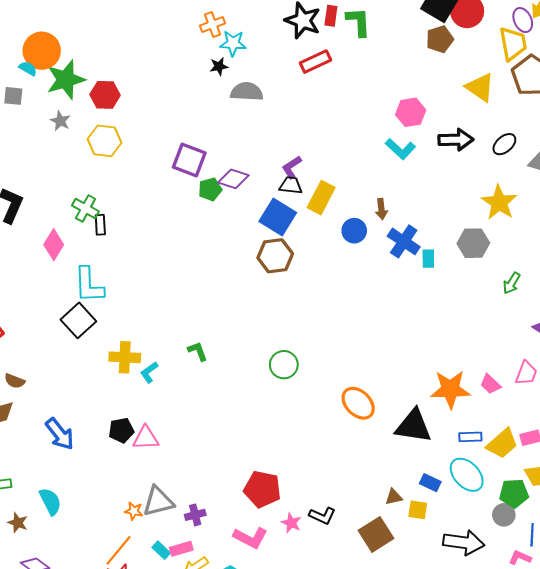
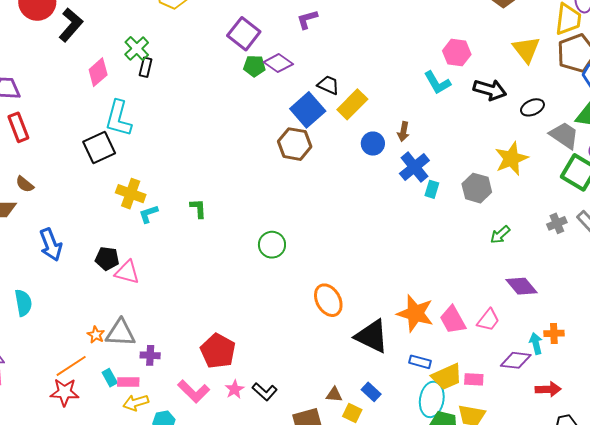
purple L-shape: (292, 167) -> (307, 19), moved
pink trapezoid: (490, 384) -> (453, 320), size x1.4
cyan ellipse: (467, 475) -> (432, 399), moved, turned 36

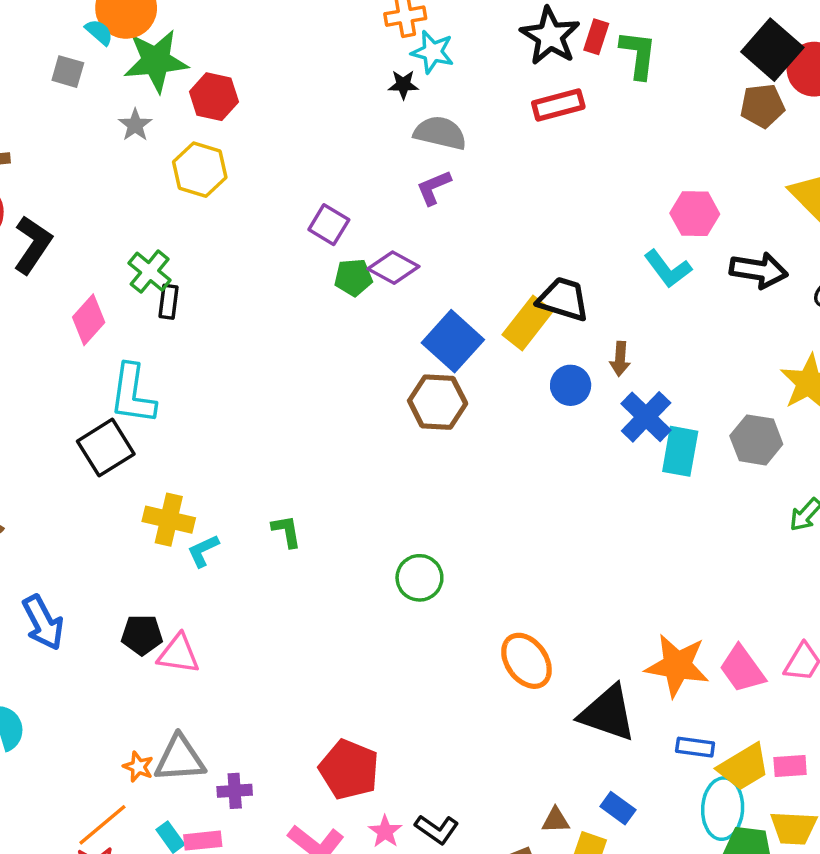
purple square: (244, 34) -> (329, 225), size x0.7
black trapezoid: (328, 85) -> (563, 299), moved, size x1.4
cyan rectangle: (432, 189) -> (680, 451), size x1.6

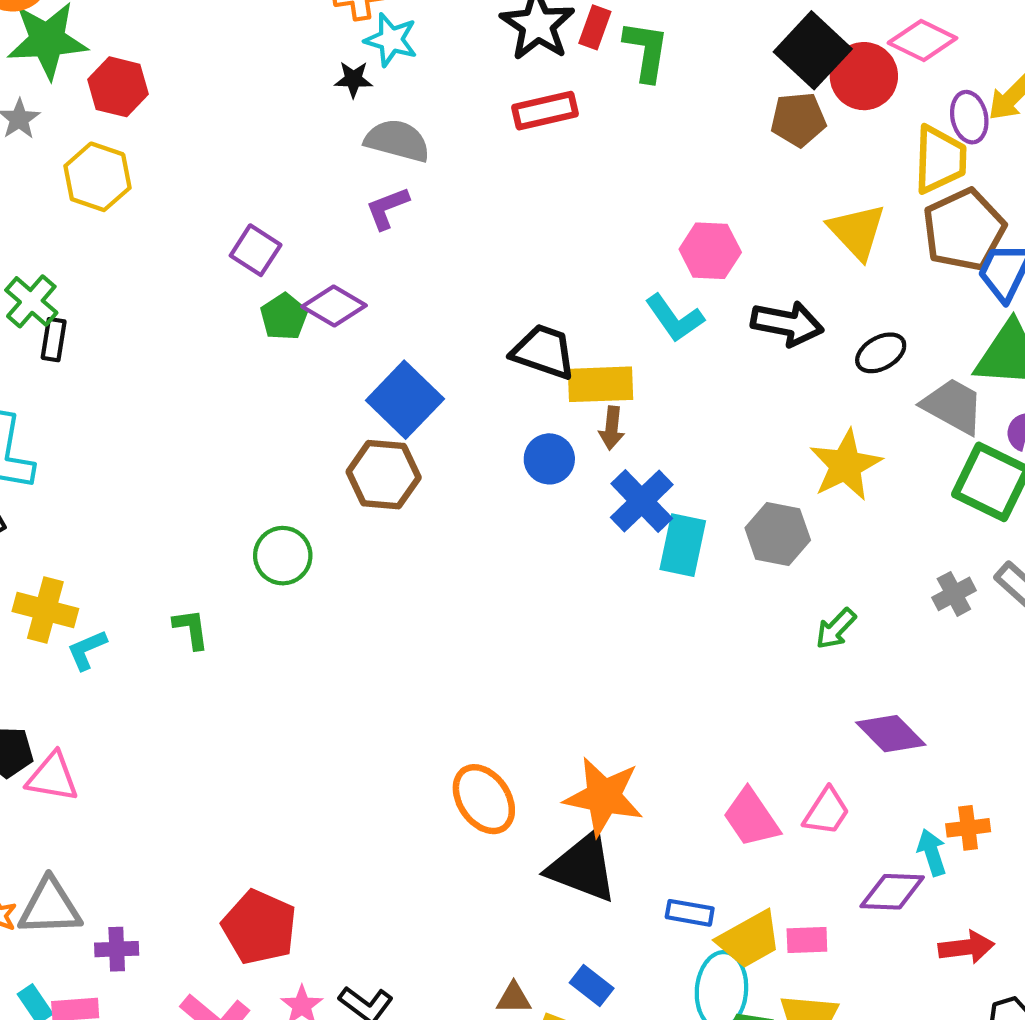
green pentagon: (353, 277) -> (284, 317), turned -30
yellow rectangle: (528, 323) -> (601, 384), moved, turned 48
green circle: (419, 578) -> (283, 556), moved
orange star: (677, 666) -> (604, 797), moved

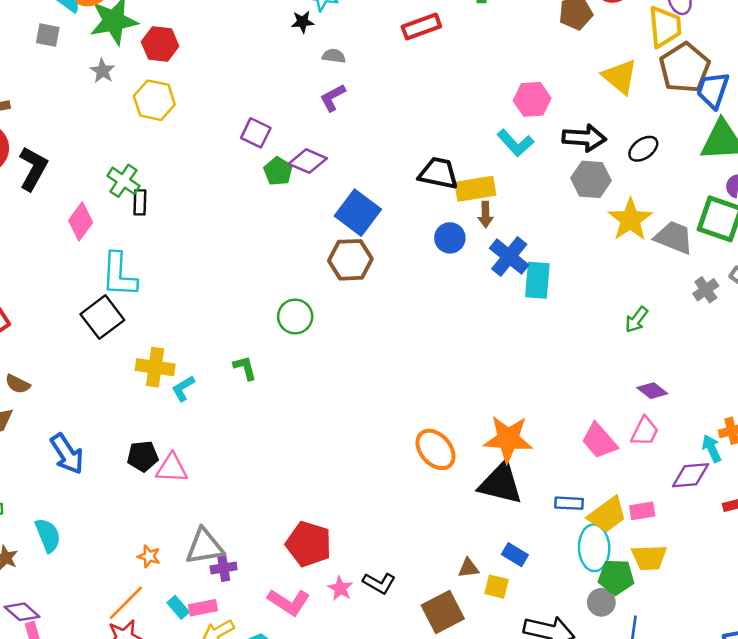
gray semicircle: (397, 141) -> (334, 56), size x0.6
gray trapezoid: (953, 406) -> (674, 237), moved
gray hexagon: (778, 534) -> (591, 179), moved
purple diamond: (891, 734) -> (652, 391), moved, size x0.7
gray triangle: (50, 907) -> (205, 546), moved

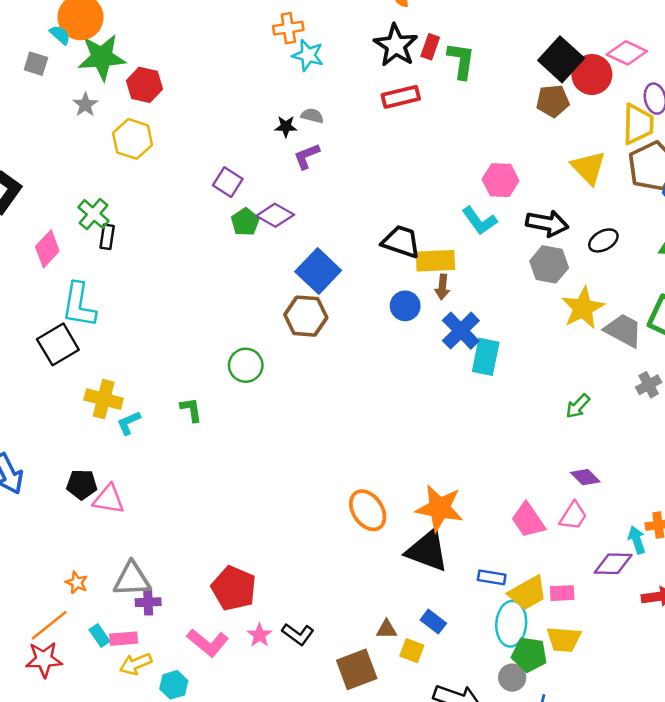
black star: (303, 22) -> (286, 126), moved

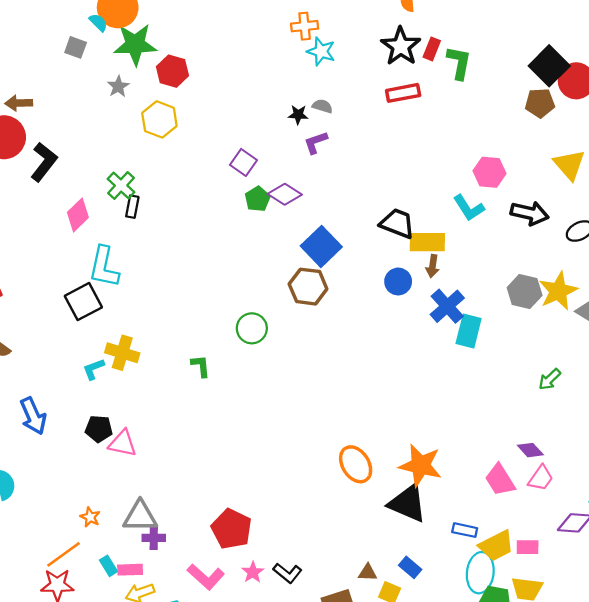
gray hexagon: (549, 264) -> (525, 291), moved
cyan L-shape: (129, 423) -> (94, 369), moved
purple diamond: (585, 477) -> (530, 450), moved

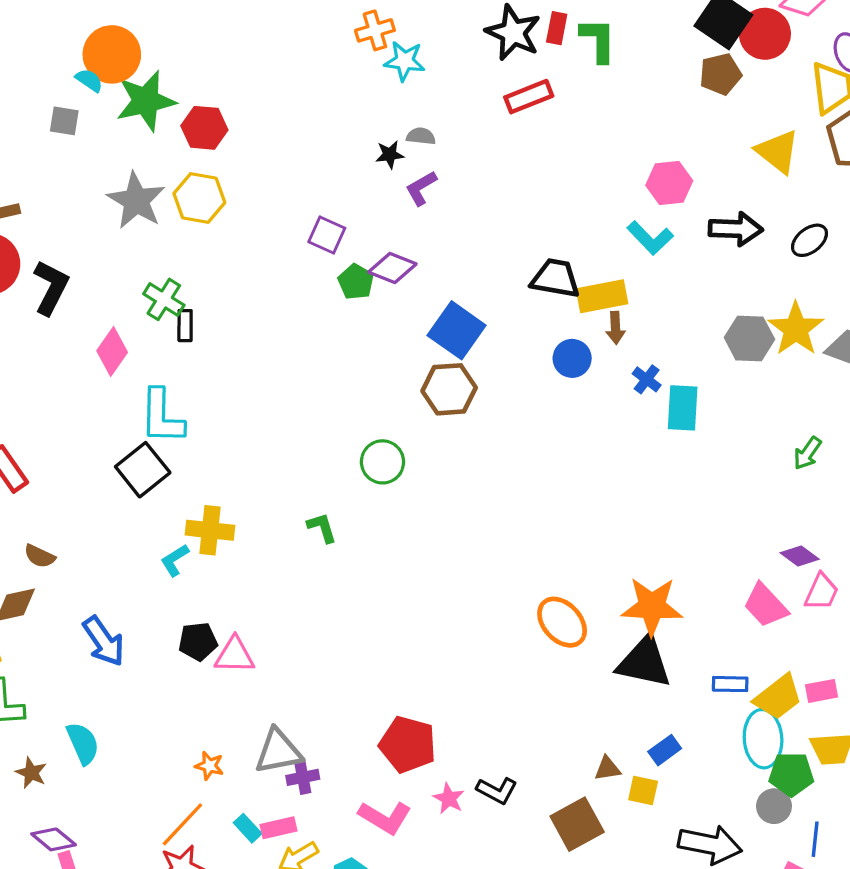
gray star: (118, 86) -> (136, 201), moved, size x1.8
blue cross: (447, 306) -> (647, 379), size x0.6
blue rectangle: (410, 567) -> (665, 750), turned -65

